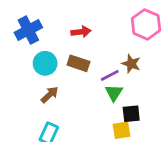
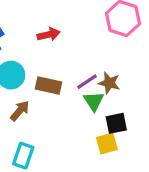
brown rectangle: (78, 63) -> (48, 85), moved
brown star: (131, 64) -> (109, 83), moved

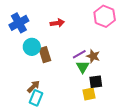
brown rectangle: (48, 85) -> (45, 55), moved, turned 56
brown arrow: (20, 111) -> (33, 86), moved

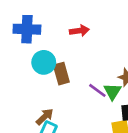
blue cross: (19, 23) -> (27, 29), turned 30
purple line: (79, 54) -> (97, 90), moved, turned 64

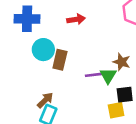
brown rectangle: (61, 74) -> (60, 60), turned 30
purple line: (97, 90) -> (94, 75), turned -42

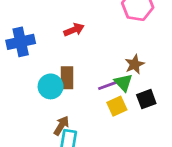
cyan circle: (43, 50) -> (51, 86), moved
brown star: (122, 62) -> (135, 64), turned -30
yellow square: (116, 110) -> (117, 106), moved

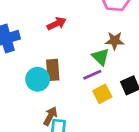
brown star: (135, 64) -> (115, 41), moved, turned 30
green triangle: (123, 83) -> (101, 57), moved

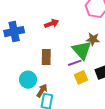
green triangle: (101, 57) -> (82, 50), size x1.5
cyan circle: (38, 79) -> (28, 80), moved

